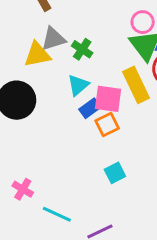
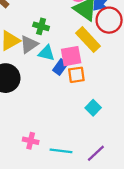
gray triangle: (53, 39) -> (29, 44), moved
cyan triangle: (78, 85) -> (46, 53), turned -48
orange square: (107, 125) -> (76, 75), turned 36

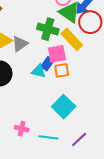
green cross: (41, 26) -> (48, 29), moved, size x1.5
cyan triangle: (46, 53) -> (38, 71), moved
cyan square: (93, 108) -> (64, 107), moved, size x1.6

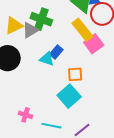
green cross: (48, 29) -> (41, 19), moved
pink square: (57, 54) -> (94, 44), moved, turned -30
orange square: (62, 70) -> (75, 74), moved

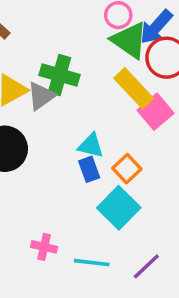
blue rectangle: (56, 52) -> (89, 169), moved, turned -56
cyan triangle: (47, 59) -> (91, 146), moved
orange square: (75, 74) -> (127, 169), turned -35

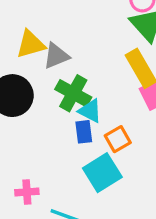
green cross: (59, 75) -> (73, 93), moved
pink cross: (44, 247) -> (27, 192), turned -30

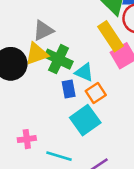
yellow triangle: (31, 44) -> (37, 54), moved
cyan triangle: (90, 111) -> (84, 72), moved

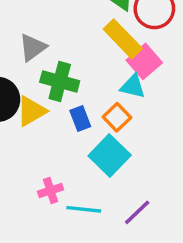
yellow triangle: (37, 54) -> (31, 111), moved
cyan triangle: (84, 72) -> (133, 86), moved
pink cross: (27, 139) -> (51, 190), moved

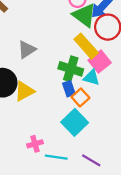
green cross: (60, 81) -> (71, 69), moved
blue rectangle: (80, 118) -> (69, 89), moved
purple line: (137, 212) -> (91, 160), turned 72

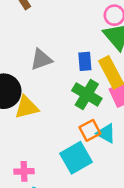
cyan triangle: (92, 78) -> (106, 133), moved
blue rectangle: (69, 89) -> (85, 61), moved

